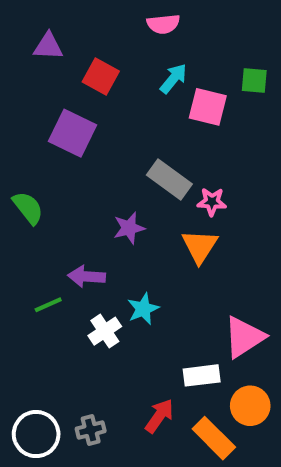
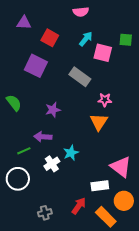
gray rectangle: (169, 180) -> (80, 77), moved
purple star: (129, 228) -> (53, 110), moved
pink triangle: (244, 337) -> (121, 167), turned -50
white circle: (36, 434) -> (18, 179), moved

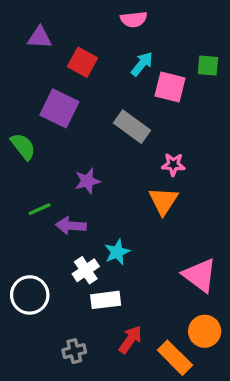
green semicircle: (14, 103) -> (23, 146), moved
green line: (24, 151) -> (40, 209), moved
white rectangle: (100, 186) -> (106, 300), moved

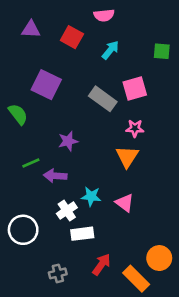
red square: (83, 62) -> (72, 37), moved
pink square: (170, 87) -> (135, 89), moved, turned -30
cyan star: (117, 252) -> (91, 196), turned 30
pink triangle: (200, 275) -> (125, 203), moved, size x0.7

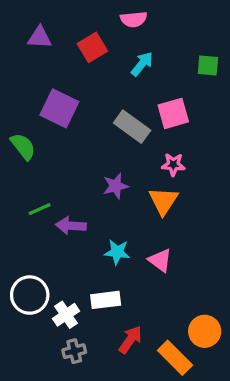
red square: (72, 37) -> (92, 47), turned 30
purple star: (68, 141) -> (116, 186), moved
white cross: (67, 211) -> (66, 315), moved

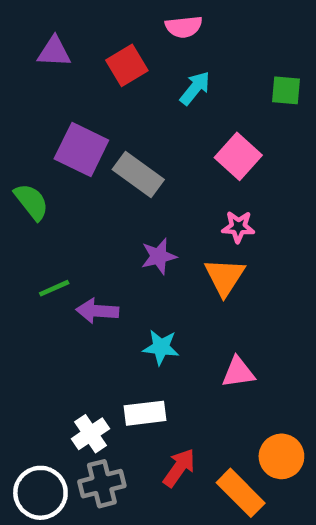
pink square: (173, 113) -> (238, 156), turned -32
gray rectangle: (132, 127) -> (138, 175), moved
pink triangle: (160, 260) -> (238, 372), moved, turned -45
white circle: (30, 295) -> (40, 493), moved
gray cross: (74, 351) -> (102, 484), size x1.4

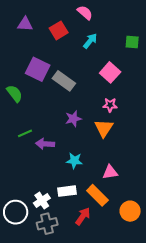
pink semicircle: (184, 27) -> (85, 13), turned -133
white circle: (40, 493) -> (16, 212), moved
orange rectangle: (241, 493) -> (97, 195), moved

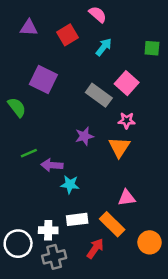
gray rectangle: (64, 81) -> (99, 95), moved
cyan star: (74, 161) -> (70, 184), moved
white cross: (42, 201) -> (48, 230), turned 35

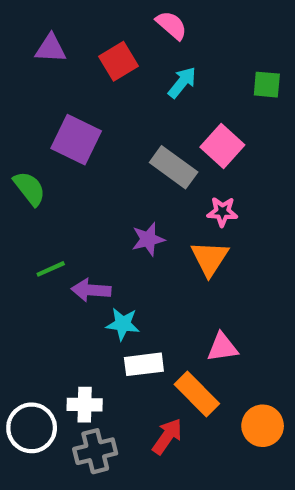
white rectangle: (77, 219) -> (144, 364), moved

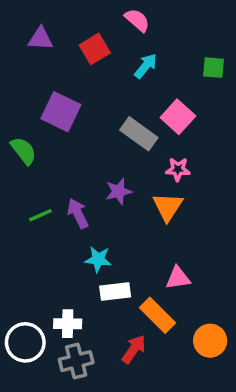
purple arrow: (91, 290) -> (78, 213), moved, turned 60

